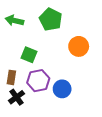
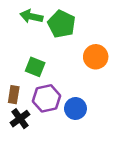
green arrow: (14, 21) -> (31, 16), moved

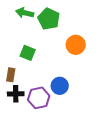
purple hexagon: (46, 98) -> (39, 98), moved
black cross: (20, 119) -> (16, 94), turned 35

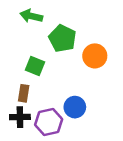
green pentagon: (49, 19) -> (62, 38), moved
brown rectangle: (11, 75) -> (24, 93), moved

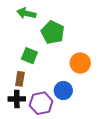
orange circle: (95, 56) -> (80, 63), moved

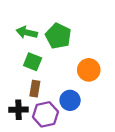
green arrow: (26, 13) -> (27, 32), moved
brown rectangle: (20, 79) -> (35, 89), moved

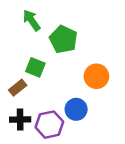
green arrow: (27, 32) -> (32, 20), moved, turned 42
brown rectangle: (35, 89) -> (18, 88), moved, turned 42

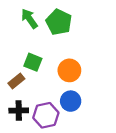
green pentagon: (63, 39) -> (59, 22), moved
orange circle: (96, 76) -> (69, 70), moved

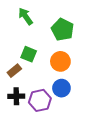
green pentagon: (59, 22) -> (62, 30), moved

